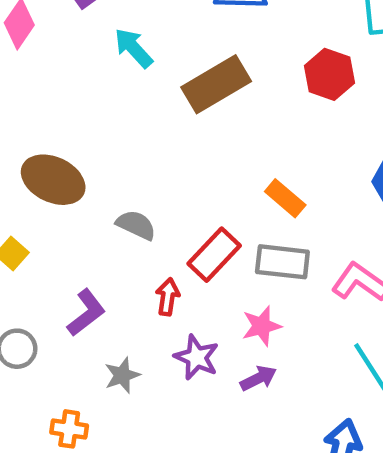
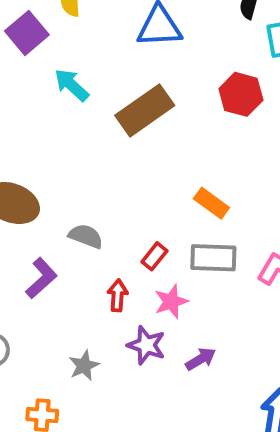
red rectangle: (214, 255) -> (154, 256), size x0.6
purple L-shape: (86, 313) -> (41, 278), moved
pink star: (262, 326) -> (171, 301), moved

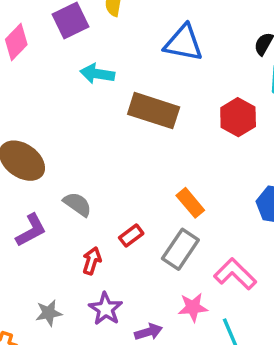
cyan arrow: (72, 85) -> (97, 74), turned -48
brown rectangle: (145, 110) -> (154, 111), turned 39
gray rectangle: (213, 258) -> (180, 249), turned -72
pink star: (171, 301) -> (193, 307), moved

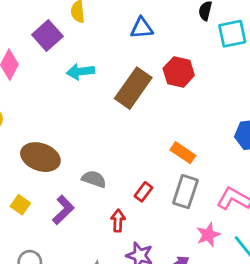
blue triangle: (183, 43) -> (142, 28), size x0.7
brown rectangle: (154, 111) -> (133, 88), turned -57
red hexagon: (238, 117) -> (179, 72), moved

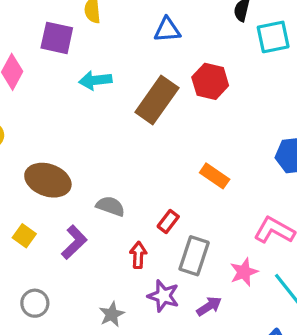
purple square: (47, 35) -> (57, 38), turned -36
gray rectangle: (185, 192) -> (194, 256), moved

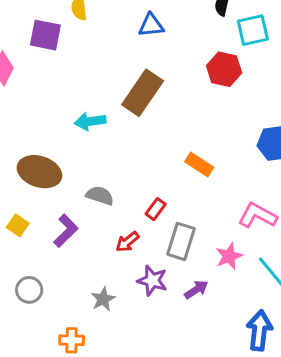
cyan arrow: (95, 80) -> (90, 121), moved
red hexagon: (210, 81) -> (224, 69), moved
red arrow: (138, 255) -> (127, 242), turned -130

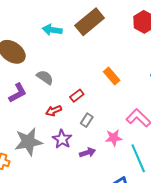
gray rectangle: (181, 241) -> (87, 120), size x0.6
gray star: (103, 299) -> (28, 142), size x1.8

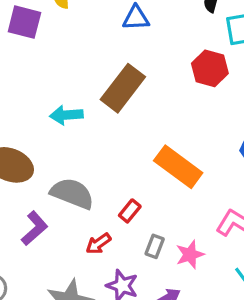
orange rectangle: (112, 76) -> (178, 167), size x1.6
gray semicircle: (45, 77) -> (72, 193), size x1.5
pink star: (114, 138) -> (190, 254), moved

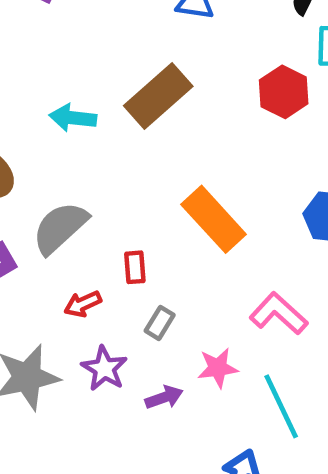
gray semicircle: (72, 193) -> (60, 228), turned -75
red rectangle: (130, 211) -> (135, 267), turned -55
pink star: (190, 254) -> (218, 368), moved

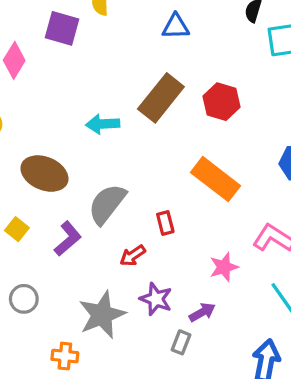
red hexagon: (284, 92) -> (221, 102), moved
gray rectangle: (160, 323) -> (181, 342), moved
pink star: (218, 368) -> (224, 267), moved

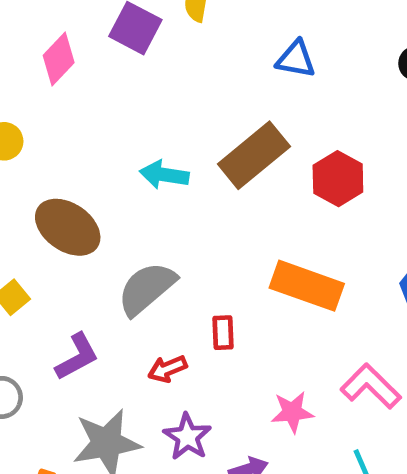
orange rectangle: (216, 179) -> (307, 286), turned -30
purple L-shape: (68, 239) -> (77, 357), moved

